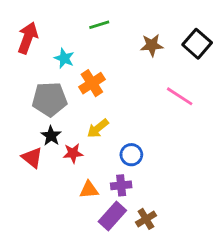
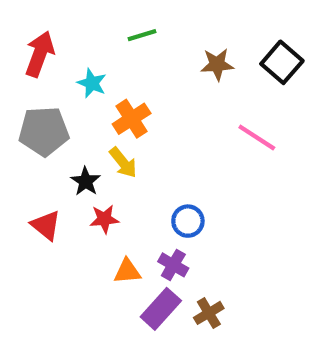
gray pentagon: (50, 99) -> (44, 131), moved
yellow arrow: (98, 128) -> (123, 163), moved, turned -90
black star: (51, 136) -> (86, 181), moved
purple cross: (121, 185) -> (173, 265), turned 36

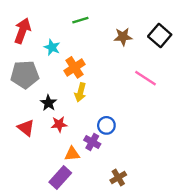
yellow arrow: (123, 163) -> (80, 92), moved, turned 54
purple cross: (173, 265) -> (92, 142), moved
purple rectangle: (161, 309) -> (60, 177), moved

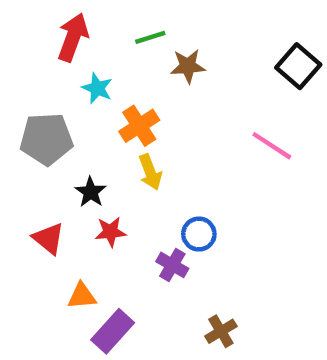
red arrow: (22, 31) -> (73, 37), moved
brown star: (123, 37) -> (188, 66), moved
yellow arrow: (80, 92) -> (150, 172), turned -36
orange triangle: (72, 154) -> (82, 296), moved

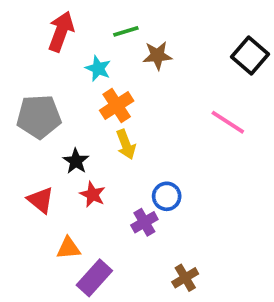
cyan star: (97, 88) -> (98, 68), moved
red star: (110, 232) -> (93, 194), turned 30
purple cross: (172, 265) -> (144, 222), turned 30

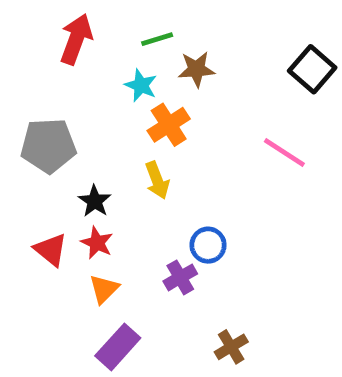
cyan star: (98, 68) -> (141, 85), moved
orange cross: (117, 106) -> (169, 125), moved
red star: (93, 194) -> (97, 243), moved
orange triangle: (68, 248) -> (104, 289), moved, turned -40

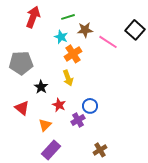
pink line: (284, 153) -> (108, 42), moved
red star: (97, 243) -> (59, 105), moved

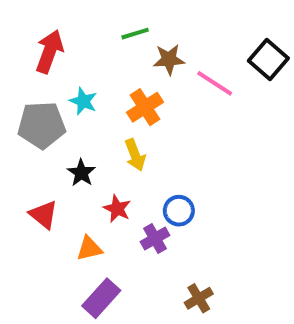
red arrow: (33, 17) -> (49, 51), moved
cyan star: (61, 37) -> (83, 101), moved
orange triangle: (45, 125) -> (89, 248), turned 32

